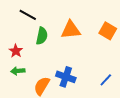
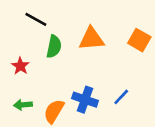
green arrow: (18, 71) -> (23, 105), moved
blue line: (106, 80) -> (121, 97), moved

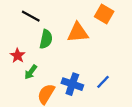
orange square: (139, 40) -> (104, 14), moved
green arrow: (23, 105) -> (31, 72), moved, turned -48

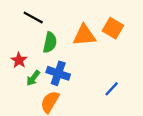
orange square: (104, 14) -> (113, 28), moved
blue cross: (72, 84) -> (58, 73), moved

